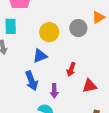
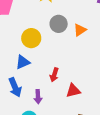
orange triangle: (98, 17) -> (80, 30), moved
gray circle: (78, 28) -> (59, 24), moved

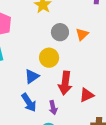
yellow circle: (31, 38) -> (49, 58), moved
red arrow: (54, 75) -> (65, 83), size x1.6

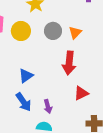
yellow circle: (49, 58) -> (21, 31), moved
red arrow: (65, 83) -> (69, 63), moved

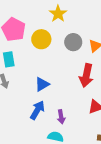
blue arrow: (24, 102) -> (37, 110), turned -120

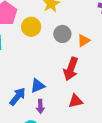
blue triangle: (42, 84) -> (38, 86), moved

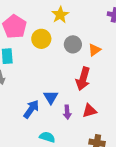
blue triangle: (38, 86) -> (51, 97), turned -35
purple arrow: (40, 106) -> (67, 112), moved

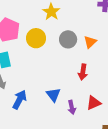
red arrow: (83, 79) -> (83, 72), size x0.7
blue arrow: (31, 109) -> (19, 100), moved

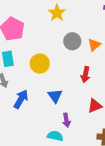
yellow circle: (36, 38) -> (40, 64), moved
purple arrow: (72, 107) -> (66, 120), moved

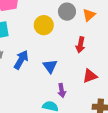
yellow circle: (40, 64) -> (44, 25), moved
blue arrow: (21, 99) -> (21, 60), moved

